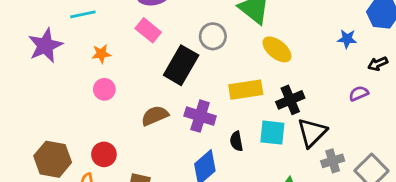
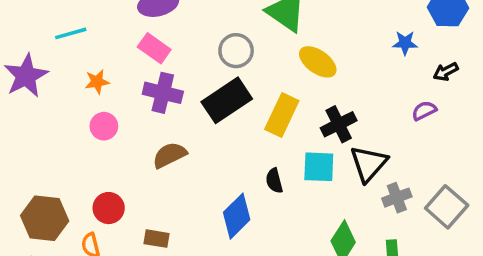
black rectangle: (181, 65) -> (227, 100), moved, turned 30
yellow rectangle: (246, 90) -> (282, 115), turned -52
purple cross: (200, 116) -> (163, 93), moved

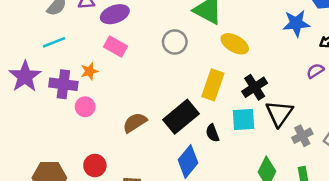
blue star: (405, 43) -> (296, 23), size x1.5
orange star: (97, 82) -> (89, 71), moved
purple cross: (163, 93) -> (63, 84), moved
black rectangle: (227, 100) -> (181, 117), moved

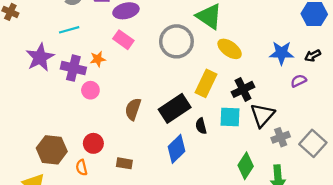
blue star: (296, 23) -> (282, 53), moved
gray circle: (175, 42) -> (176, 41), size x1.5
brown semicircle: (135, 123) -> (133, 109), turned -45

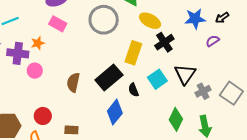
black cross: (243, 89) -> (164, 42), moved
cyan square: (230, 117) -> (157, 79), turned -30

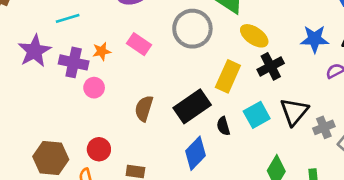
pink rectangle: (58, 24) -> (139, 44), moved
gray cross: (203, 91) -> (324, 127), moved

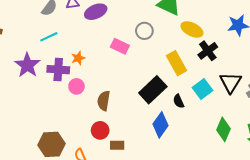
gray circle: (192, 29) -> (144, 31), size x0.6
pink rectangle: (139, 44) -> (120, 46), moved
yellow rectangle: (228, 76) -> (177, 63), turned -45
brown semicircle: (144, 108) -> (104, 101), moved
red circle: (99, 149) -> (100, 130), moved

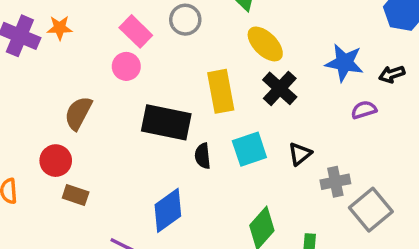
black cross: (208, 51) -> (280, 88), turned -30
black triangle: (231, 82) -> (300, 154), size x0.6
pink circle: (76, 86) -> (126, 66), moved
black rectangle: (153, 90) -> (166, 122), turned 36
blue diamond: (161, 125) -> (168, 210), moved

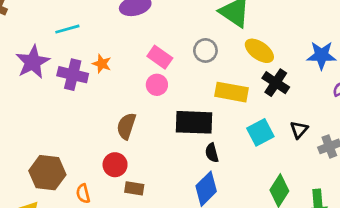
gray circle: (185, 20) -> (205, 50), moved
orange star: (60, 28) -> (102, 64), turned 30
yellow rectangle: (221, 91) -> (231, 92), turned -60
black semicircle: (203, 156) -> (212, 153), moved

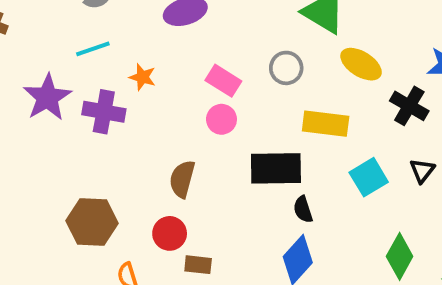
orange star: (102, 64) -> (142, 77), moved
black cross: (276, 83) -> (409, 106), moved
brown hexagon: (47, 173) -> (92, 222), moved

